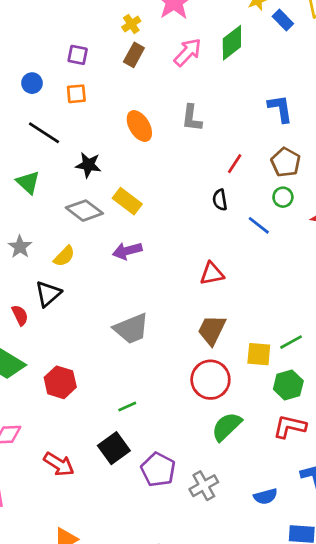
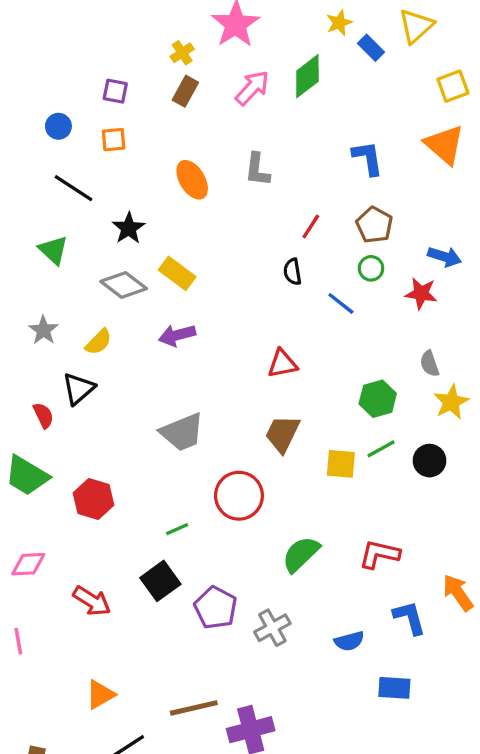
black star: (88, 165) -> (129, 228), turned 30
red circle: (210, 380) -> (239, 496), moved
green hexagon: (288, 385) -> (378, 399), moved

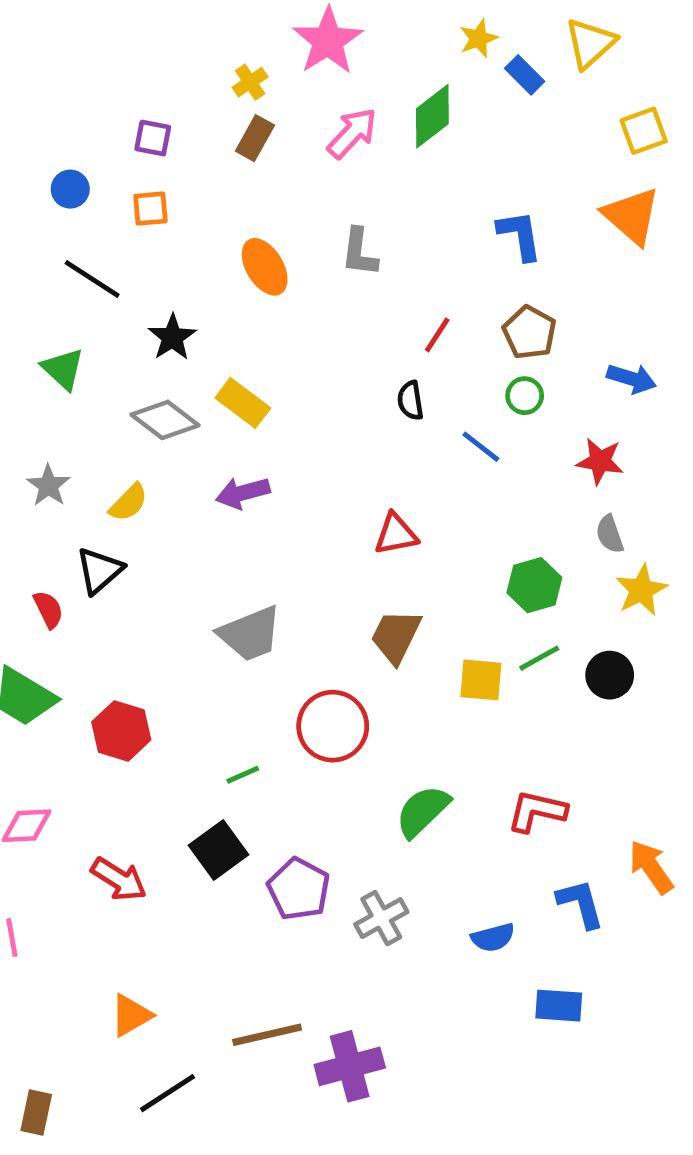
red star: (421, 293) -> (600, 461), moved

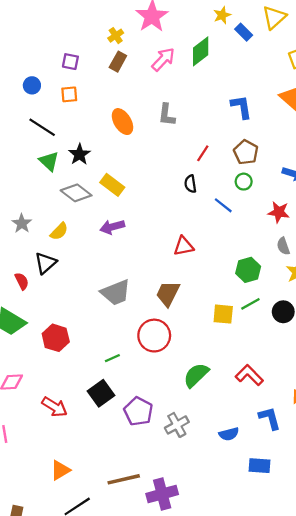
green triangle: (63, 369) -> (49, 161), moved
brown trapezoid: (396, 636) -> (168, 294), moved
red L-shape: (537, 811) -> (249, 375), turned 32

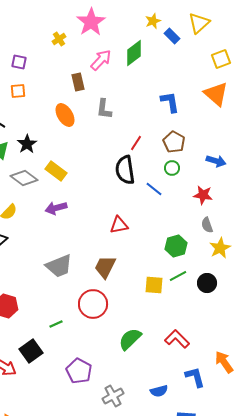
brown rectangle: (118, 62) -> (78, 82), moved, turned -42
black semicircle: (190, 184) -> (125, 170), size x1.8
black square: (101, 393) -> (31, 351), moved
gray cross: (177, 425) -> (113, 396), moved

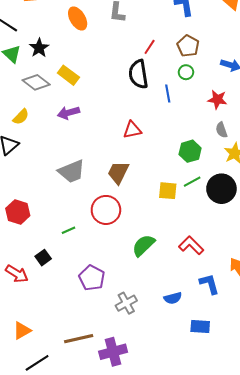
blue line: (154, 189) -> (168, 93), turned 42
black circle: (207, 283) -> (221, 189), size x1.5
black square: (31, 351) -> (43, 258), size x0.7

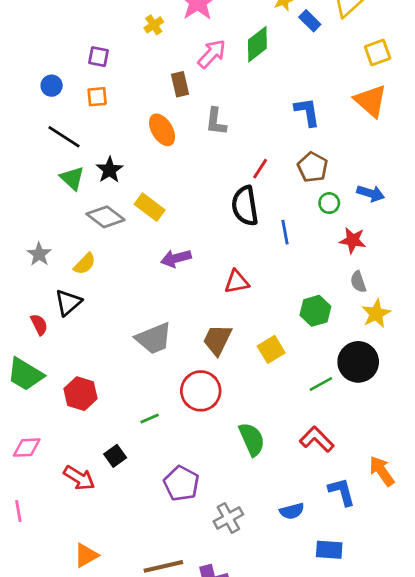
green circle: (186, 72) -> (329, 203), moved
purple arrow: (68, 113) -> (176, 258), moved
green line: (192, 182) -> (321, 384), moved
yellow square: (168, 191) -> (271, 349), moved, turned -36
green semicircle: (143, 245) -> (252, 439), turned 110

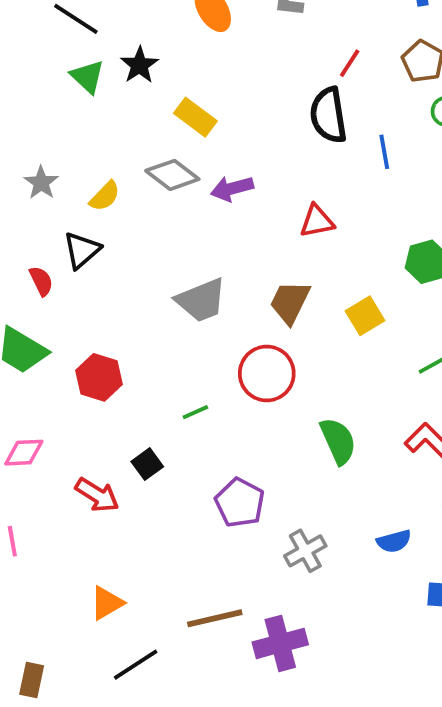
gray diamond: (105, 217) -> (172, 175), moved

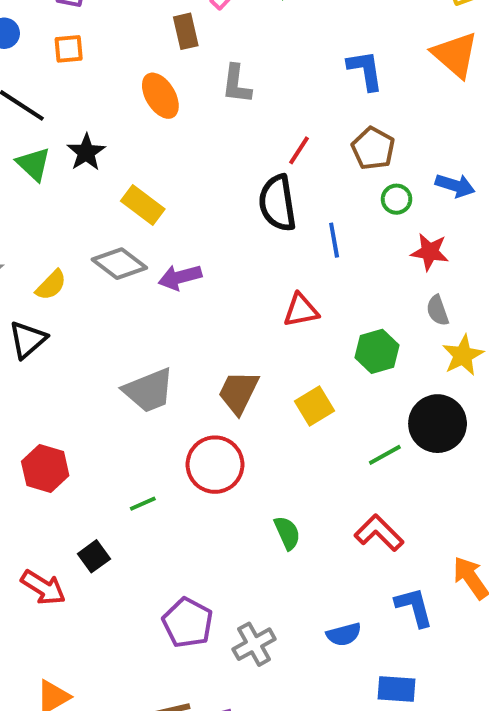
red triangle: (317, 221) -> (301, 310), moved
green semicircle: (338, 441) -> (287, 533), size x0.7
purple pentagon: (240, 503) -> (188, 623), moved

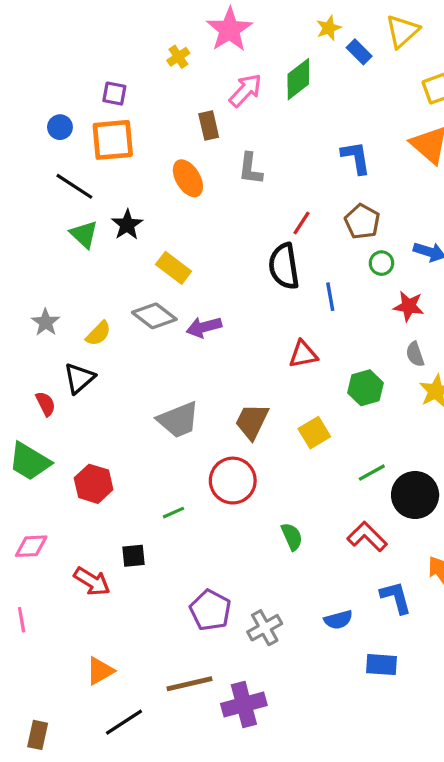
orange square: (69, 49) -> (113, 140), size x1.8
black circle: (438, 424) -> (415, 495), moved
black square: (94, 556) -> (134, 556), turned 30

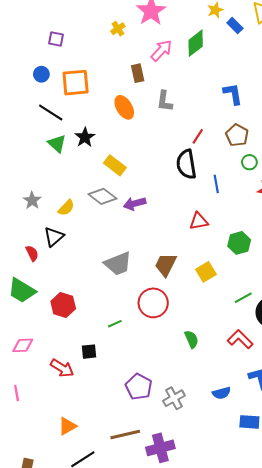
purple square: (114, 94) -> (56, 39), moved

